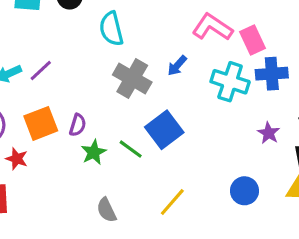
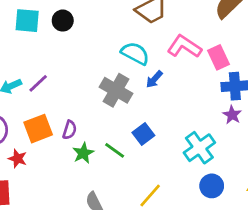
cyan semicircle: (111, 29) -> (135, 53), moved, turned 132
cyan cross: (230, 82) -> (199, 148), moved, turned 36
blue square: (164, 130) -> (143, 134), size x0.7
purple star: (269, 133) -> (232, 115), moved

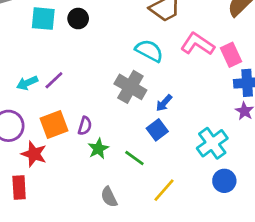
blue arrow: (154, 79) -> (164, 103), moved
green line: (115, 150) -> (134, 158), moved
red star: (18, 159) -> (34, 154), size x1.4

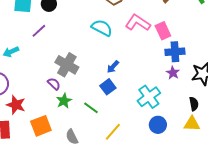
purple line: (54, 80) -> (39, 31), moved
gray cross: (130, 87) -> (67, 65), moved
orange square: (54, 124) -> (41, 126), moved
purple semicircle: (85, 126) -> (54, 84), turned -64

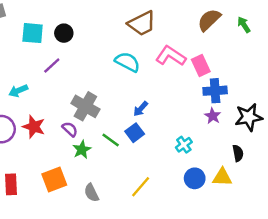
cyan cross: (149, 97) -> (184, 145), size x0.6
red star: (16, 105) -> (34, 127), moved
green line: (91, 108) -> (111, 140), moved
yellow triangle: (192, 124) -> (222, 177), moved

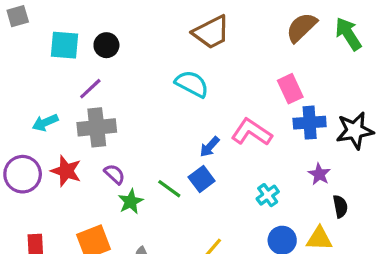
green arrow: (244, 25) -> (348, 34), size x1.5
pink L-shape: (171, 56) -> (252, 132), moved
gray cross: (85, 106) -> (97, 127), moved, turned -36
purple star: (213, 116) -> (319, 174), moved
black star: (249, 117) -> (355, 131), moved

